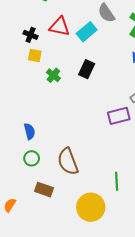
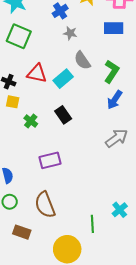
black rectangle: (87, 69) -> (63, 115), turned -60
purple rectangle: (119, 116) -> (50, 160), moved

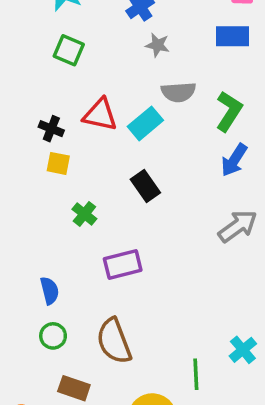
green square: (19, 36) -> (69, 50), size x0.7
gray semicircle: (82, 60) -> (178, 92), turned -60
green cross: (31, 121) -> (84, 214), moved

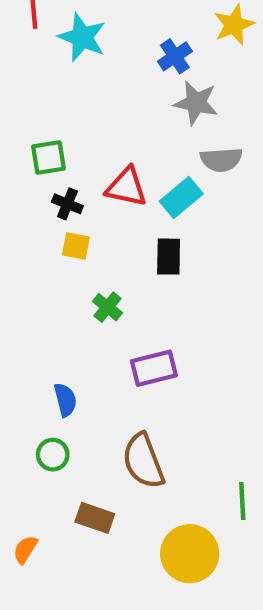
gray star: (158, 45) -> (196, 103), size x1.5
green square: (69, 50) -> (48, 157), moved, turned -32
black rectangle: (145, 186) -> (169, 257), moved, turned 36
green circle: (53, 336) -> (53, 455), moved

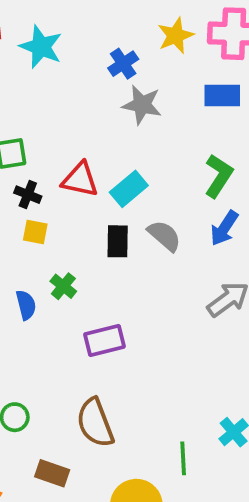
gray semicircle: (221, 160) -> (164, 236), moved, turned -135
blue semicircle: (65, 400) -> (26, 305), moved

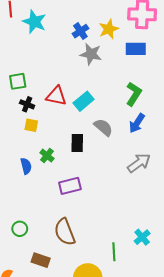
yellow star: (176, 36) -> (109, 29), moved
black rectangle: (118, 241) -> (77, 143), moved

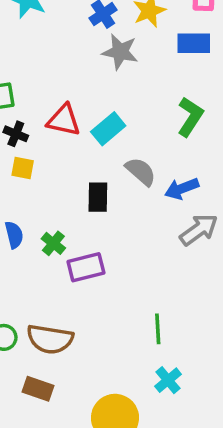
blue arrow: (137, 123) -> (182, 189), moved, turned 36
green cross: (47, 156) -> (53, 243), moved
brown semicircle: (65, 232) -> (50, 339), moved, turned -60
cyan cross: (142, 237) -> (168, 380), moved
green line: (114, 252) -> (158, 329), moved

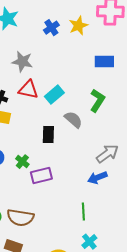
blue rectangle: (194, 43) -> (104, 62), moved
gray star: (120, 52) -> (22, 62), moved
green L-shape: (190, 117) -> (97, 101), moved
blue arrow: (182, 189) -> (97, 178), moved

